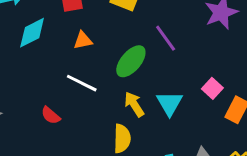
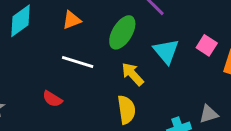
cyan triangle: (170, 103) -> (166, 51), moved

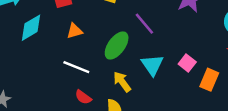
red semicircle: (52, 99) -> (83, 97), moved

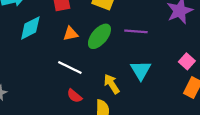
purple line: (144, 24) -> (136, 31), turned -50
green ellipse: (117, 46) -> (99, 36), moved
pink square: (187, 63) -> (187, 61), moved

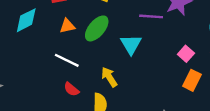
purple line: (136, 31) -> (151, 16), moved
cyan triangle: (141, 70) -> (131, 44), moved

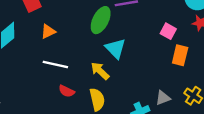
green ellipse: (97, 28) -> (101, 20), moved
cyan triangle: (131, 44) -> (115, 48), moved

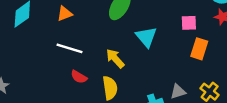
pink square: (168, 31) -> (189, 23), turned -35
cyan triangle: (115, 48) -> (146, 37), moved

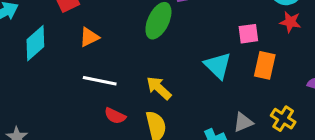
cyan triangle: (146, 37) -> (218, 66), moved

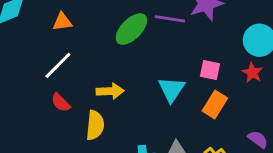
white line: (100, 81) -> (58, 65), turned -76
yellow arrow: (159, 88) -> (110, 91), turned 116

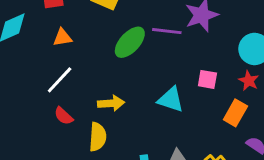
cyan triangle: (172, 89) -> (171, 100), turned -44
orange rectangle: (215, 104) -> (235, 113), moved

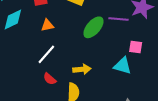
pink square: (207, 79) -> (136, 47), moved

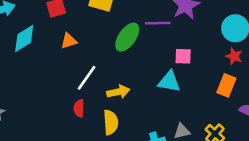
white line: (46, 54) -> (87, 78), moved
red semicircle: (50, 79) -> (79, 108), turned 56

